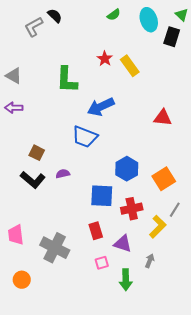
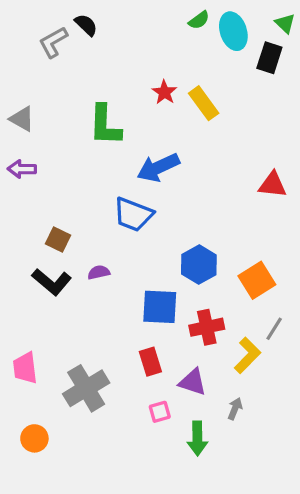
green semicircle: (114, 15) -> (199, 20), moved
red triangle: (163, 118) -> (273, 185), moved
gray cross: (55, 248) -> (86, 388), turned 32

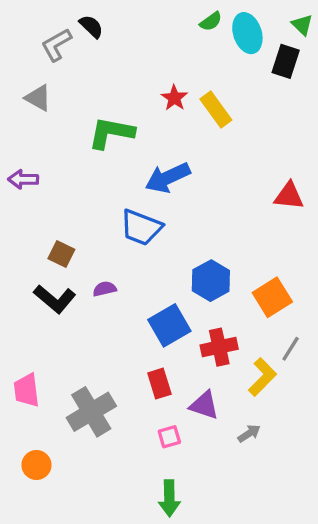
gray triangle: (22, 119) -> (38, 98), moved
green L-shape: (105, 125) -> (111, 133), turned 99
blue square: (160, 307) -> (169, 325), turned -33
gray arrow: (235, 409) -> (249, 433), turned 35
green arrow: (197, 438) -> (169, 498), moved

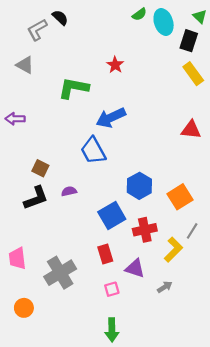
yellow rectangle: (216, 110) -> (193, 74), moved
blue trapezoid: (141, 227) -> (93, 151), turned 40
black L-shape: (55, 299) -> (36, 198), turned -60

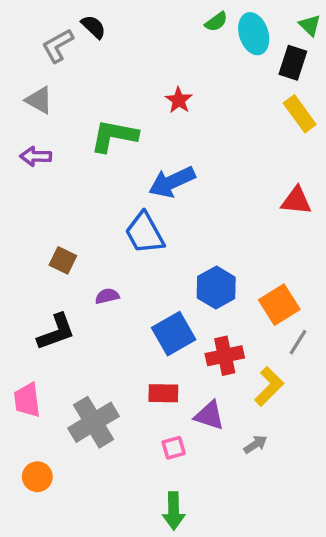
purple arrow: (15, 119) -> (36, 156), moved
black L-shape: (36, 198) -> (56, 332), moved
gray line: (192, 231) -> (298, 342), moved
red rectangle: (105, 254) -> (163, 393), turned -72

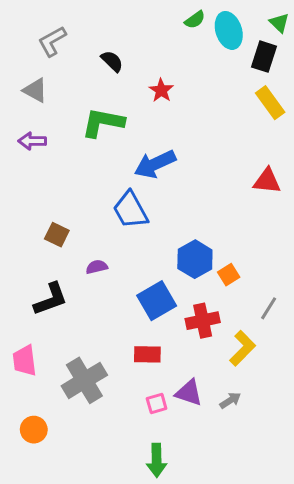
black semicircle: (94, 27) -> (112, 61), moved
orange square: (279, 305) -> (229, 275), moved, size x0.6
purple triangle: (209, 415) -> (189, 393), moved

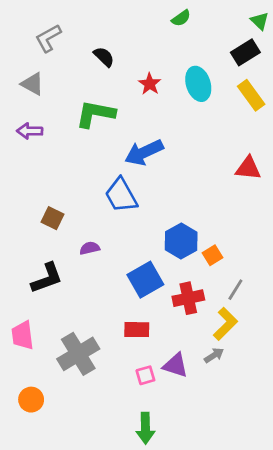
cyan ellipse: (229, 30) -> (198, 84), moved
black rectangle: (264, 57) -> (245, 52), turned 40
gray line: (269, 308) -> (235, 290), moved
gray arrow: (230, 400) -> (214, 355), moved

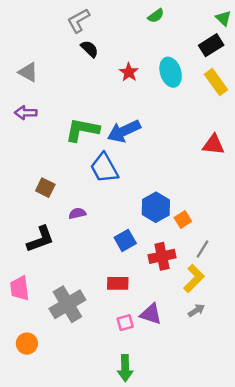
gray L-shape: (48, 38) -> (78, 21), moved
green L-shape: (95, 114) -> (82, 130), moved
blue square: (145, 280) -> (125, 240), size x0.7
gray arrow: (214, 355) -> (196, 310), moved

